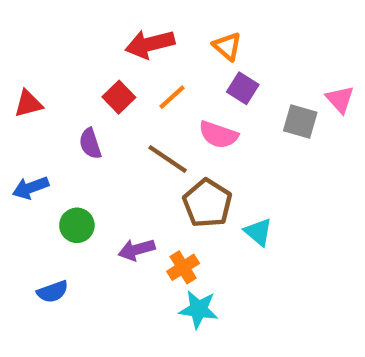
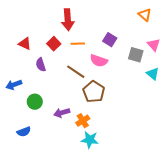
red arrow: (150, 44) -> (68, 20), turned -80
orange triangle: (227, 46) -> (145, 15), moved
orange line: (172, 97) -> (78, 44), turned 40
red triangle: (28, 104) -> (25, 44), moved, turned 40
cyan triangle: (258, 232) -> (153, 74), moved

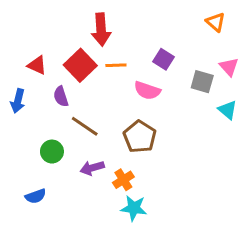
red square: (54, 44) -> (80, 65), size x1.5
brown line: (76, 72) -> (85, 126), moved
blue arrow: (14, 85) -> (18, 101), moved, turned -56

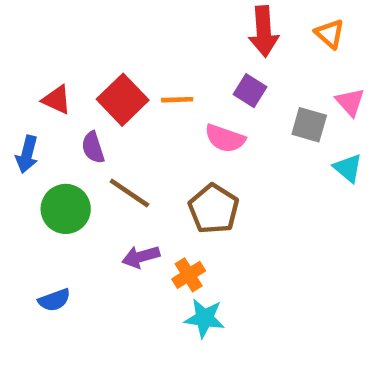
red arrow: (101, 30) -> (264, 31), moved
green circle: (52, 152) -> (66, 209), moved, size x1.4

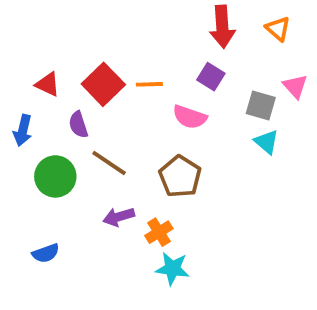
cyan triangle: (348, 168) -> (266, 142), moved

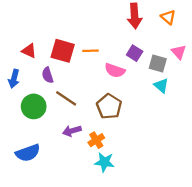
purple square: (211, 77) -> (135, 53), moved
red square: (103, 84) -> (63, 51), turned -30
blue semicircle: (46, 253) -> (28, 153), size x1.5

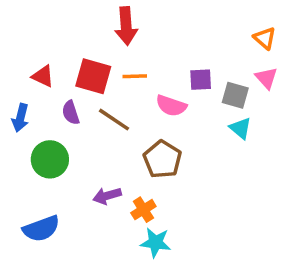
red arrow: (135, 16) -> (126, 26), moved
orange triangle: (168, 17) -> (265, 38), moved
purple square: (135, 53) -> (201, 80), turned -35
brown line: (66, 98) -> (114, 120), moved

